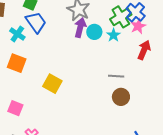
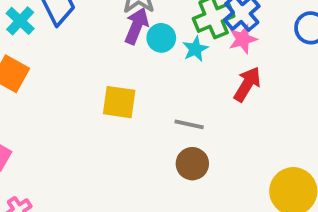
yellow square: (52, 84) -> (119, 102), moved, turned -30

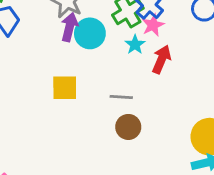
cyan circle: (161, 38) -> (90, 33), size x1.4
cyan star: (195, 49) -> (135, 45), moved

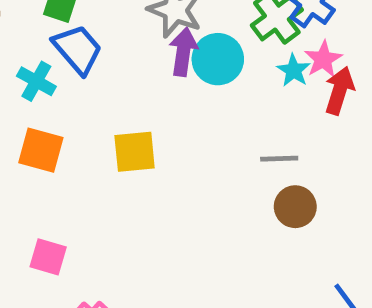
pink star: (153, 25) -> (323, 59), moved
yellow square: (65, 88) -> (135, 152), moved

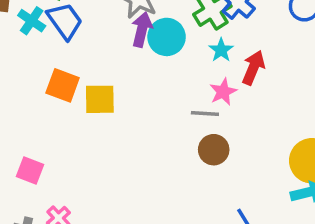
pink star: (323, 59) -> (223, 92), moved
cyan cross: (36, 81) -> (32, 21), moved
orange square: (41, 150) -> (63, 85), moved

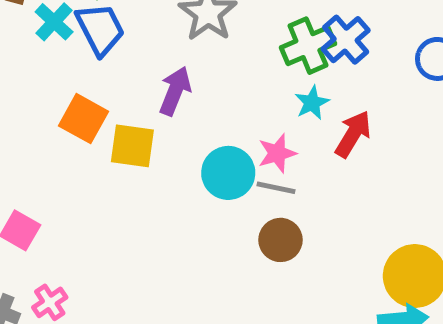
purple arrow: (142, 29) -> (175, 91), moved
cyan circle: (167, 37) -> (228, 173), moved
pink star: (223, 92) -> (277, 153), moved

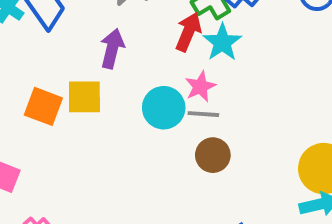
cyan star: (312, 103) -> (222, 42), size x1.4
orange square: (84, 119) -> (43, 106), moved
red arrow: (353, 134) -> (188, 32), moved

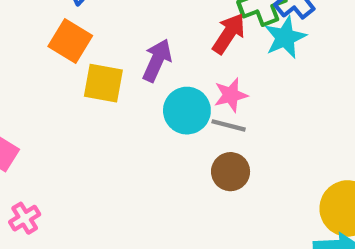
cyan star: (222, 42) -> (285, 37), moved
purple arrow: (112, 49) -> (157, 60), moved
orange square: (43, 106) -> (70, 41), moved

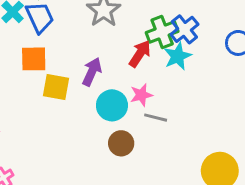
orange square: (70, 41) -> (34, 59), turned -32
gray line: (229, 125) -> (156, 118), moved
brown circle: (231, 172) -> (121, 143), moved

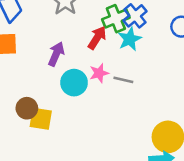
yellow square: (56, 87) -> (41, 119), moved
gray line: (156, 118) -> (123, 80), moved
brown circle: (121, 143) -> (27, 108), moved

